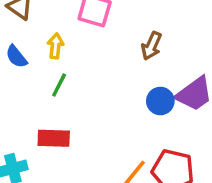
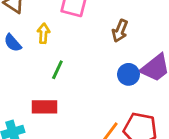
green line: (59, 85) -> (57, 70), moved

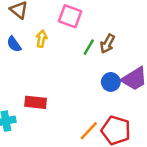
green line: (57, 70) -> (89, 47), moved

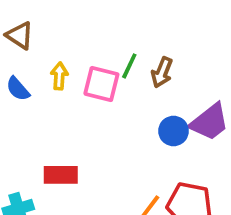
pink square: (70, 16) -> (101, 84), moved
green line: (89, 47) -> (129, 66), moved

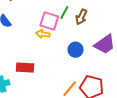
yellow arrow: (59, 76) -> (43, 34), moved, turned -88
blue circle: (173, 131) -> (76, 50), moved

